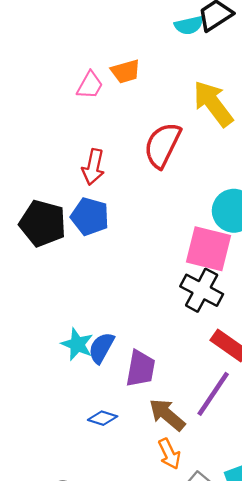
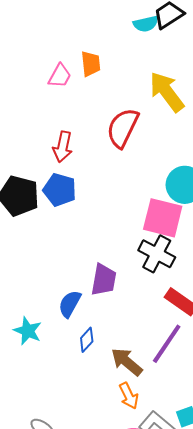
orange trapezoid: (126, 71) -> (91, 64), turned -80
cyan star: (77, 344) -> (28, 331), moved
purple trapezoid: (141, 369) -> (104, 280), moved
blue diamond: (103, 418) -> (87, 340), moved, turned -65

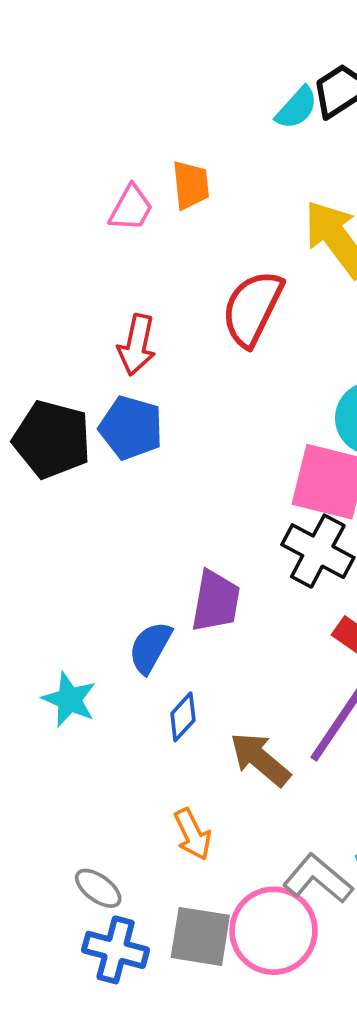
cyan semicircle: (146, 24) -> (297, 108), turned -35
orange arrow: (129, 396) -> (193, 834), moved

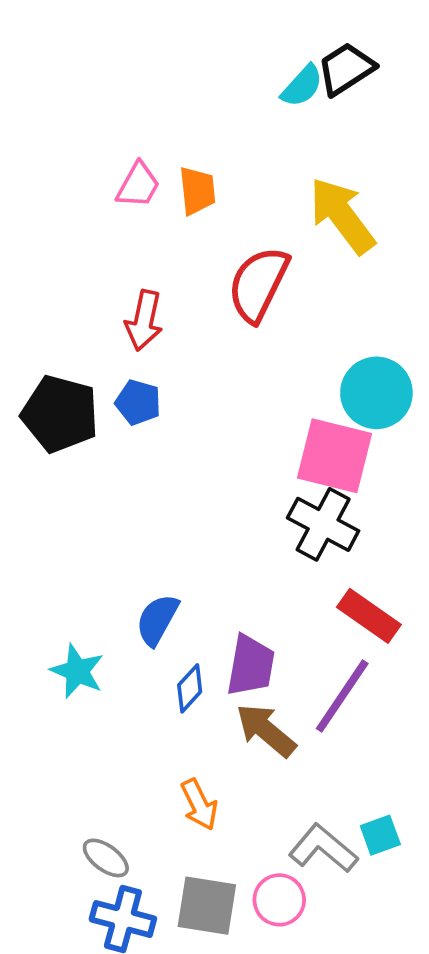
orange trapezoid: (191, 185) -> (197, 191), moved
blue pentagon: (131, 428) -> (138, 402), size x0.7
purple trapezoid: (216, 601) -> (251, 665), moved
pink circle: (274, 931) -> (279, 900), size x0.6

